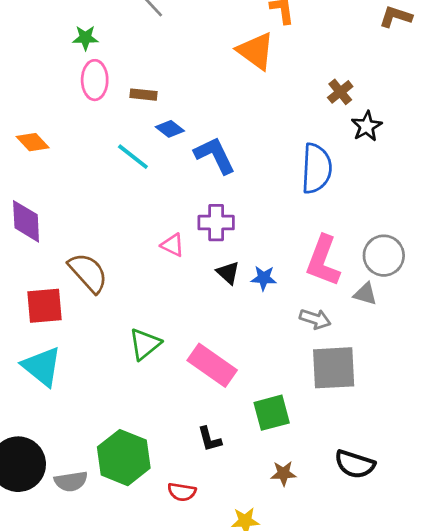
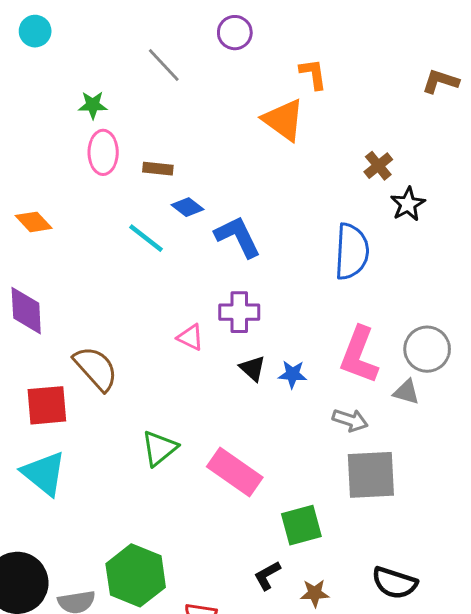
black L-shape: (210, 439) -> (267, 575), moved, turned 76

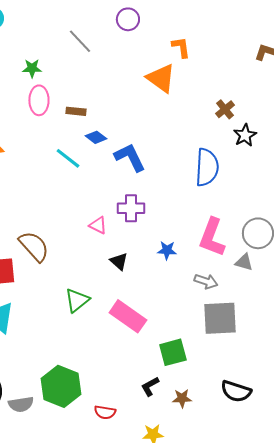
black triangle: (253, 368) -> (119, 261), moved

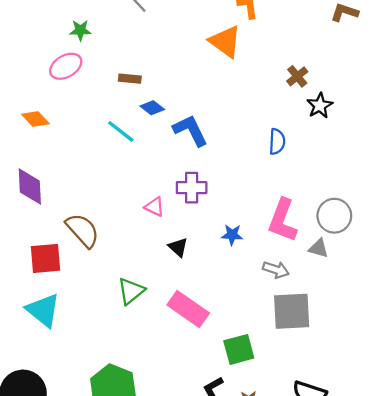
pink ellipse: (39, 100) -> (66, 66), moved, turned 60
blue semicircle: (207, 167) -> (277, 142), size x0.6

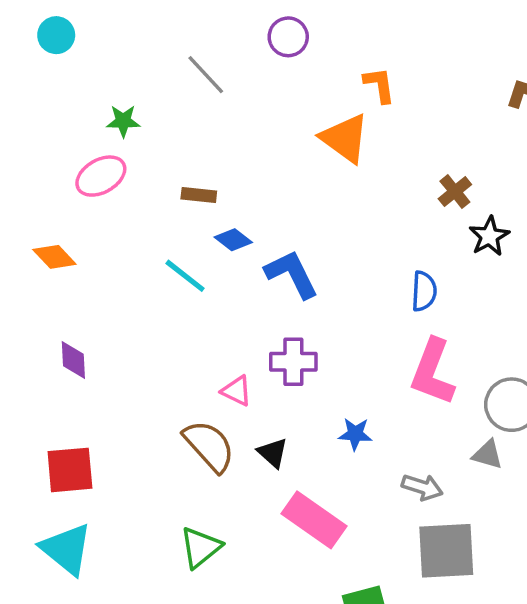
purple diamond: (30, 187) -> (73, 360), moved, size x0.7
pink L-shape: (283, 220) -> (433, 372), moved
brown semicircle: (83, 230) -> (209, 446), moved
green triangle: (131, 291) -> (201, 547), moved
pink rectangle: (188, 309) -> (314, 520), moved

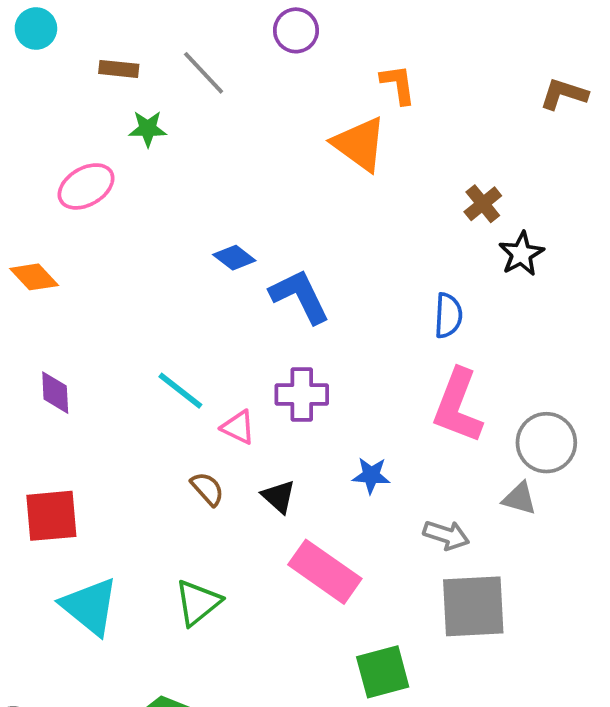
green star: (123, 121) -> (148, 129), moved
brown rectangle: (199, 195) -> (119, 69), moved
cyan line: (185, 276) -> (180, 391), moved
brown semicircle: (209, 446) -> (207, 489), size x0.6
cyan triangle: (66, 549) -> (90, 606), moved

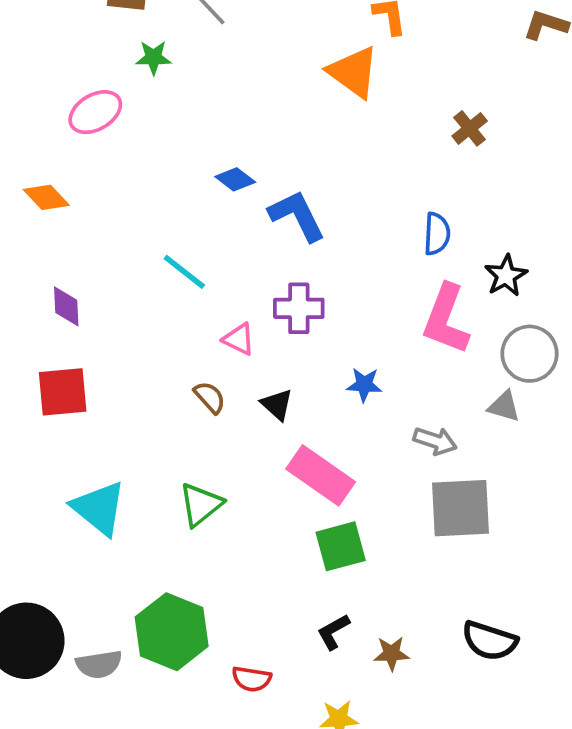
black star: (521, 254) -> (506, 276), moved
cyan line: (180, 391) -> (184, 272), moved
red square: (51, 516) -> (63, 392), moved
green square: (383, 672) -> (341, 546), moved

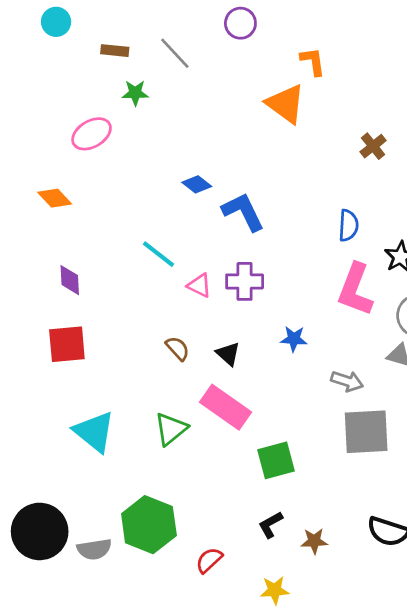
pink triangle: (239, 339) -> (199, 286), moved
pink rectangle: (321, 475) -> (225, 407), moved
red semicircle: (252, 679) -> (209, 560), turned 128

